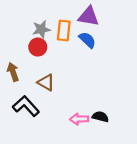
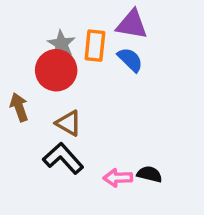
gray star: (41, 29) -> (61, 44), turned -30
red circle: (38, 47) -> (56, 70), size x1.5
black L-shape: (26, 106) -> (63, 158), moved

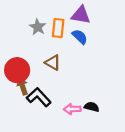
red circle: (56, 70) -> (17, 70), moved
brown arrow: (19, 107) -> (23, 86), moved
brown triangle: (68, 123) -> (53, 63), moved

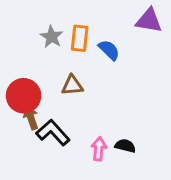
purple triangle: (81, 15) -> (149, 20), moved
brown triangle: (53, 63) -> (72, 85), turned -35
pink arrow: (72, 109) -> (99, 149), turned 98

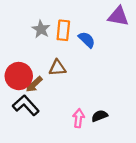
brown arrow: (31, 118) -> (34, 84), moved, turned -114
black L-shape: (53, 133) -> (26, 105), moved
black semicircle: (125, 146) -> (100, 116), turned -35

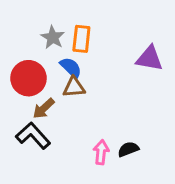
purple triangle: (118, 16) -> (149, 59), moved
blue semicircle: (87, 40) -> (71, 68), moved
red circle: (19, 76) -> (28, 78), moved

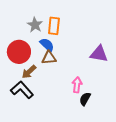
purple triangle: (149, 59) -> (99, 54), moved
black semicircle: (128, 149) -> (85, 99), turned -40
pink arrow: (101, 152) -> (77, 85), moved

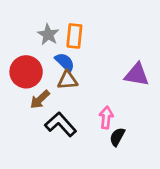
black L-shape: (22, 90) -> (61, 124), moved

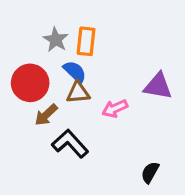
pink arrow: (106, 117) -> (115, 108), moved, turned -120
black semicircle: (117, 137) -> (150, 172), moved

